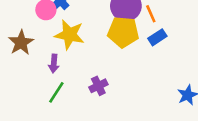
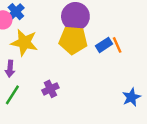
orange line: (151, 14) -> (117, 45), moved

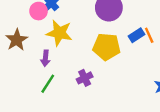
yellow pentagon: (73, 40) -> (107, 47), moved

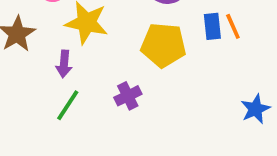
blue rectangle: (137, 35) -> (212, 26), turned -63

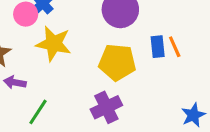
purple arrow: (64, 64) -> (15, 82), moved, turned 95
purple cross: (128, 96) -> (106, 107), moved, size x1.4

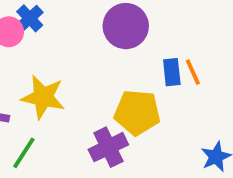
yellow star: (54, 44) -> (43, 97), moved
yellow pentagon: (117, 62) -> (137, 112), moved

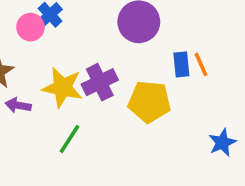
purple cross: (108, 147) -> (100, 82), moved
green line: (24, 153) -> (70, 139), moved

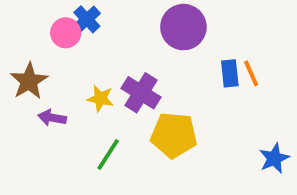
purple cross: (100, 82) -> (141, 93), turned -32
yellow star: (62, 87) -> (100, 98), size x0.6
yellow pentagon: (149, 102) -> (174, 135), moved

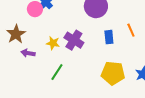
blue rectangle: (230, 73) -> (109, 37), moved
yellow pentagon: (174, 135) -> (113, 73), moved

